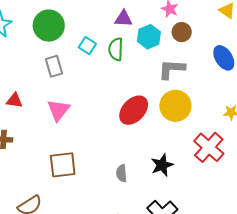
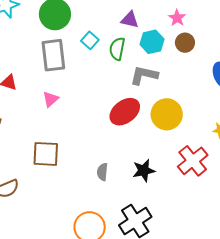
gray rectangle: (54, 66) -> (53, 55), size x1.5
gray L-shape: (172, 69) -> (144, 75), moved
pink triangle: (58, 110) -> (51, 99), size x0.7

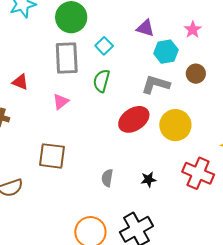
brown circle: (185, 43) -> (196, 74), moved
green semicircle: (117, 49) -> (101, 81), moved
red cross: (193, 161) -> (198, 173), turned -32
black star: (144, 171) -> (148, 179), size x0.7

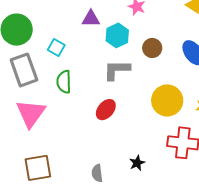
pink triangle: (61, 102) -> (31, 113), size x1.8
red ellipse: (134, 119) -> (106, 110), size x0.7
yellow circle: (175, 125) -> (167, 100), moved

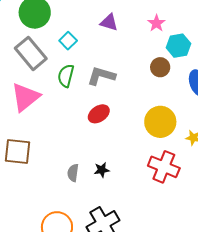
cyan hexagon: (117, 35) -> (178, 46), moved
gray rectangle: (24, 70) -> (31, 53), turned -36
gray L-shape: (117, 70) -> (101, 76), moved
black star: (137, 163) -> (102, 170), moved

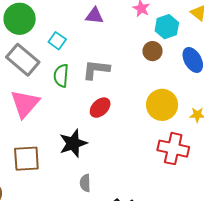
black star: (102, 170) -> (73, 143), moved, size x1.8
gray semicircle: (73, 173) -> (85, 183), moved

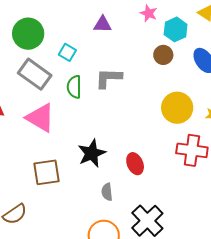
pink triangle: (25, 104) -> (40, 118), turned -36
red ellipse: (100, 108) -> (135, 164), moved, turned -65

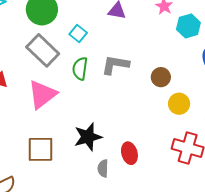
brown circle: (163, 55) -> (161, 77), moved
yellow circle: (177, 108) -> (179, 104), size x0.7
pink triangle: (40, 118) -> (42, 94), turned 44
gray semicircle: (107, 192) -> (103, 168), moved

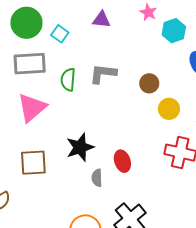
cyan square: (78, 34) -> (60, 34), moved
gray rectangle: (43, 50) -> (30, 64), turned -44

